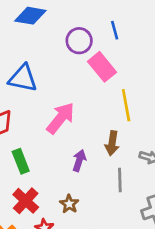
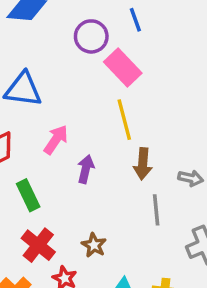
yellow line: (126, 105) -> (124, 120), moved
pink arrow: (61, 118) -> (56, 140), moved, size x0.7
purple arrow: (79, 161) -> (86, 169), moved

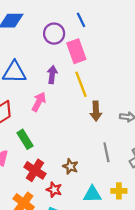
pink rectangle: (123, 68) -> (76, 51), turned 30
purple arrow: (86, 169) -> (52, 75), moved
gray line: (156, 210) -> (106, 152), moved

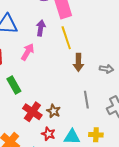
red cross: (35, 170) -> (32, 112), moved
red star: (54, 190) -> (48, 134), moved

